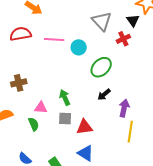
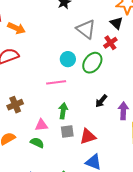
pink line: (54, 39) -> (56, 82), moved
green ellipse: (101, 67) -> (92, 63), moved
green arrow: (65, 97) -> (63, 111), turned 42
green semicircle: (34, 124) -> (37, 143), turned -32

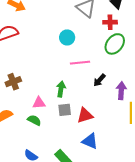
red cross: (110, 43) -> (110, 22), turned 32
green ellipse: (92, 63) -> (115, 44), moved
pink line: (56, 82) -> (80, 63), moved

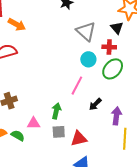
cyan circle: (67, 37) -> (88, 59), moved
pink line: (80, 63) -> (77, 86), turned -60
green semicircle: (34, 120) -> (18, 136), moved

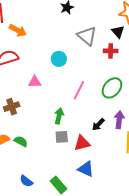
cyan circle: (88, 59) -> (59, 59), moved
green ellipse: (113, 69) -> (112, 88), moved
black arrow: (95, 104) -> (98, 124), moved
pink triangle: (34, 123) -> (35, 82), moved

